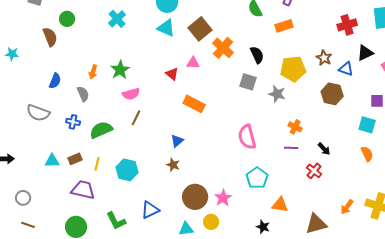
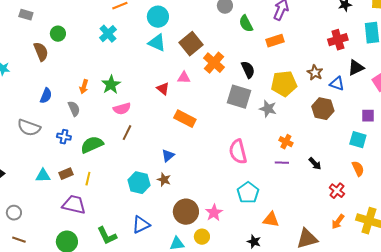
gray square: (248, 82) -> (239, 97), size x1.4
cyan hexagon: (127, 170) -> (139, 183), moved
red cross: (314, 171) -> (337, 191), moved

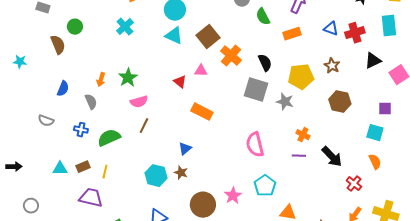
blue triangle: (337, 84) -> (331, 29), moved
gray semicircle: (29, 128) -> (46, 121), size x0.7
black arrow: (315, 164) -> (332, 157), size x1.6
pink star: (214, 213) -> (233, 196), moved

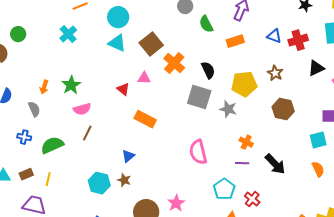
cyan square: (375, 133) -> (318, 140), turned -30
red cross: (354, 184) -> (252, 199), moved
cyan pentagon: (265, 186) -> (224, 189), moved

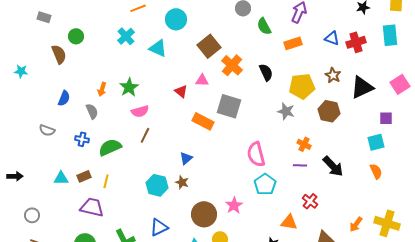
cyan triangle: (117, 43) -> (158, 48), moved
black triangle: (316, 68) -> (362, 87), moved, size x1.4
gray square: (199, 97) -> (229, 106), moved
brown hexagon: (283, 109) -> (329, 111), moved
cyan pentagon: (224, 189) -> (265, 184), moved

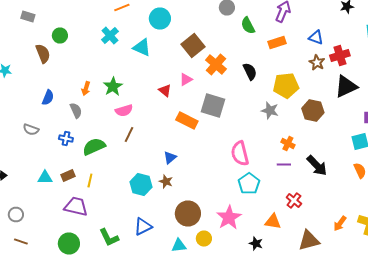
red cross: (356, 42) -> (340, 56), moved
brown star: (333, 75) -> (317, 62), moved
pink triangle: (202, 80) -> (186, 80), turned -32
pink star: (234, 205) -> (229, 218), moved, size x1.4

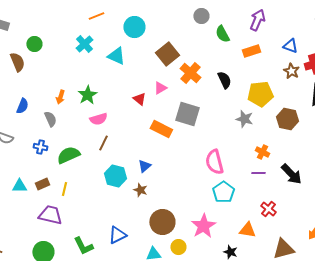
cyan hexagon: (141, 184) -> (115, 176), moved

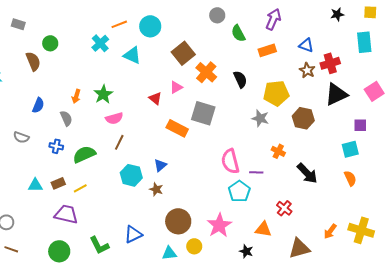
orange line: (96, 16) -> (119, 24), moved
purple line: (258, 173) -> (256, 172), moved
yellow line: (64, 189) -> (80, 188), turned 48

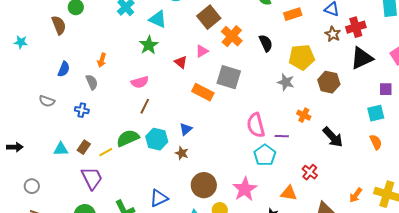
green star: (103, 94) -> (149, 45), moved
green semicircle: (84, 154) -> (128, 138), moved
brown rectangle: (58, 183) -> (84, 147), turned -32
purple trapezoid: (66, 214) -> (92, 178), turned 50

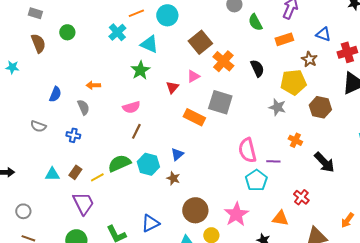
brown semicircle: (59, 25) -> (38, 43), moved
brown star: (333, 34) -> (309, 59), moved
orange arrow: (102, 60) -> (93, 85), turned 72
red triangle: (181, 62) -> (172, 87), turned 32

